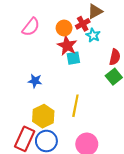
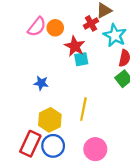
orange circle: (64, 28) -> (55, 28), moved
cyan star: (93, 35) -> (115, 35), moved, size x1.5

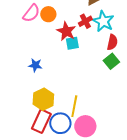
red cross: (91, 23) -> (85, 21), moved
yellow line: (83, 109) -> (74, 106), moved
red rectangle: (30, 144) -> (41, 121), moved
blue circle: (53, 146) -> (60, 123), moved

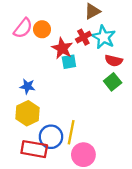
red semicircle: (112, 42) -> (114, 61), turned 91
yellow hexagon: (43, 99) -> (27, 113), moved
red rectangle: (41, 121) -> (34, 149), turned 75
blue circle: (60, 123) -> (51, 137), moved

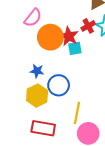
orange circle: (42, 29) -> (50, 37), moved, size x1.6
blue circle: (51, 137) -> (59, 85), moved

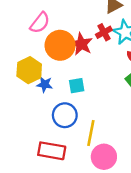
cyan square: (75, 48) -> (77, 86), moved
blue circle: (59, 85) -> (65, 115), moved
yellow hexagon: (37, 96) -> (29, 70), moved

